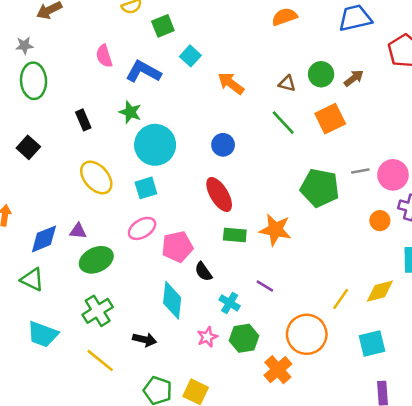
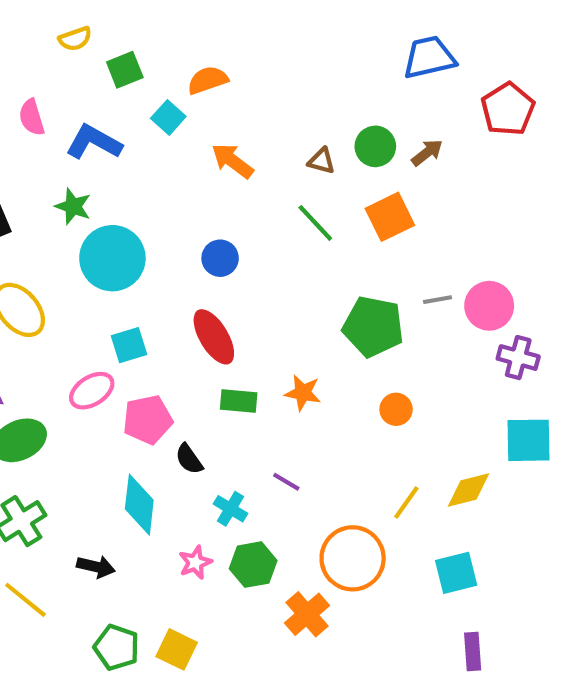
orange semicircle: (284, 17) -> (208, 80), moved
cyan square: (146, 188) -> (129, 345), moved
orange circle: (380, 221) -> (396, 409), moved
orange star: (275, 230) -> (303, 393), size x0.7

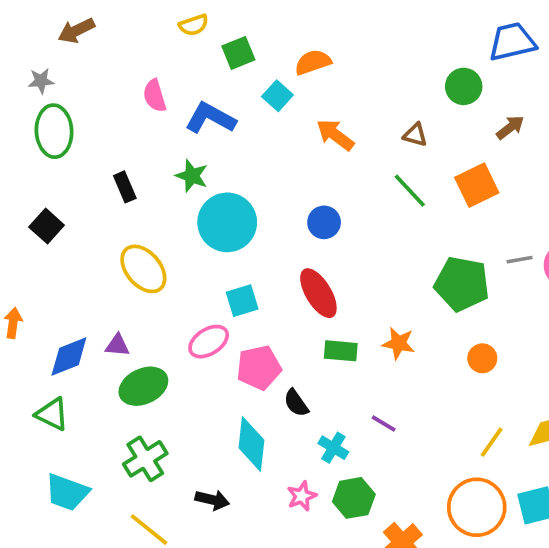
green circle: (375, 146) -> (464, 86), moved
orange circle: (353, 558) -> (477, 507), moved

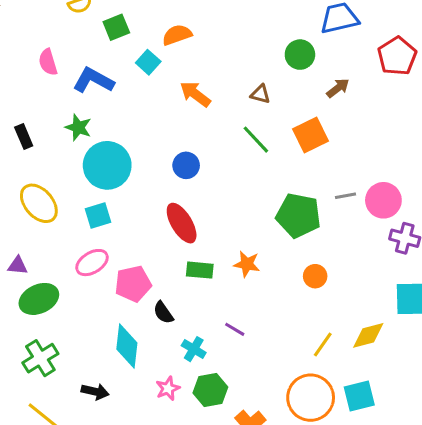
cyan square: (242, 301) -> (98, 215), moved

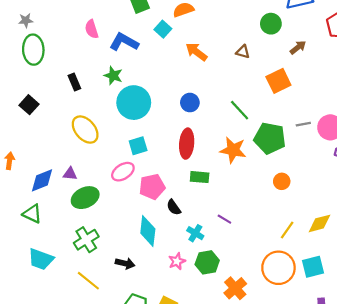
green line: (256, 140) -> (240, 110), moved
cyan square: (98, 215) -> (138, 146), moved
red ellipse: (182, 223) -> (187, 144), turned 36
orange star: (247, 264) -> (233, 150), moved, size x1.4

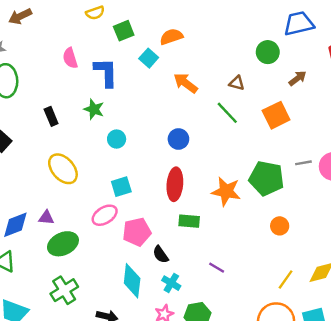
blue L-shape: (124, 42) -> (106, 72), turned 60
cyan circle: (134, 103) -> (117, 139), size x0.5
green line: (240, 110) -> (227, 113), moved
cyan cross: (195, 233) -> (171, 283), moved

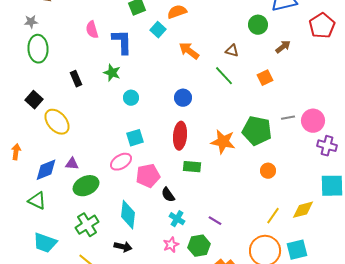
orange square: (276, 115) -> (265, 78), size x0.7
yellow ellipse: (63, 169) -> (57, 122), moved
purple line: (217, 268) -> (215, 221), moved
cyan diamond: (132, 281) -> (128, 215), moved

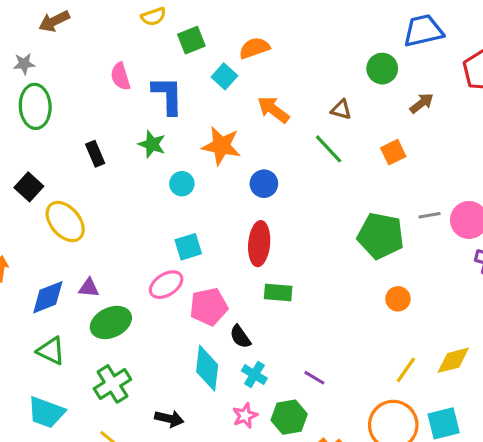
orange star: (223, 142) -> (221, 146), moved
green triangle: (37, 201) -> (51, 351), moved
cyan diamond: (128, 215) -> (207, 368), moved

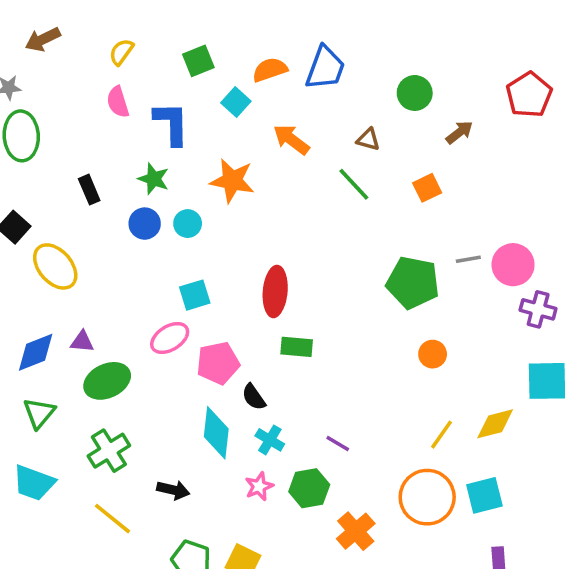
yellow semicircle: (153, 16) -> (121, 52), moved, turned 145
blue trapezoid: (423, 31) -> (325, 68), moved, turned 123
blue circle: (264, 184) -> (145, 224), moved
green triangle: (51, 351) -> (39, 413), turned 44

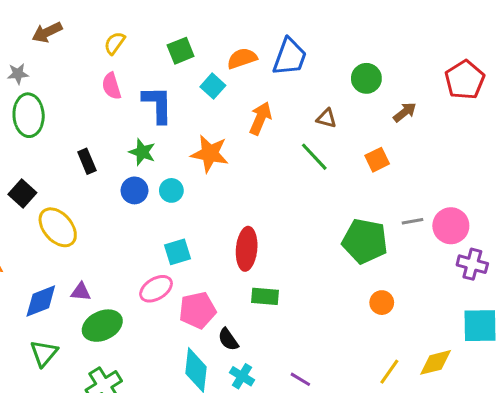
orange arrow: (291, 139) -> (260, 118), turned 76

